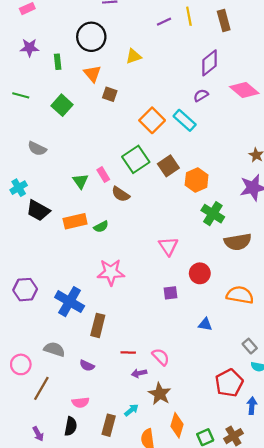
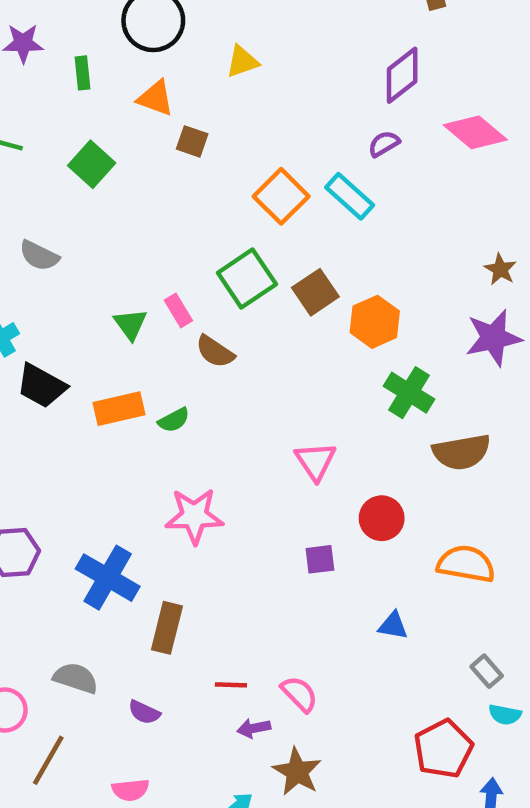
orange triangle: (92, 74) -> (156, 98), turned -30

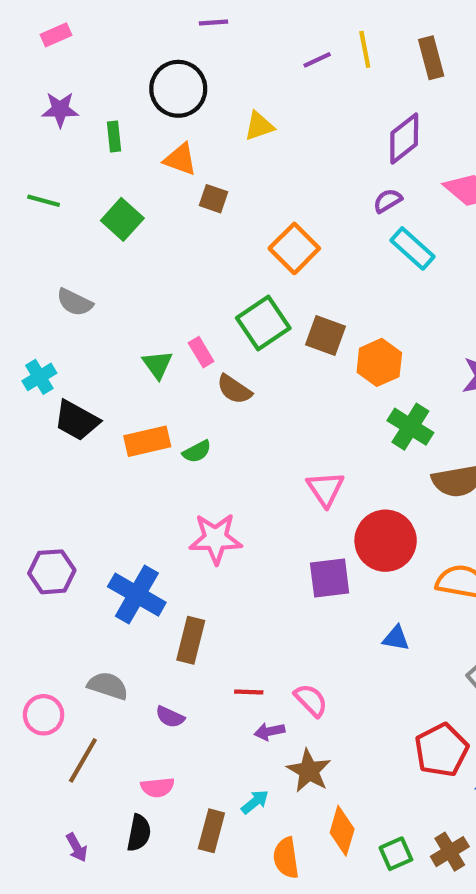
cyan rectangle: (350, 196) -> (412, 248), moved
brown square: (315, 292) -> (325, 335), turned -36
red circle: (382, 518) -> (386, 541), size x1.5
purple square: (320, 559) -> (330, 578), size x1.5

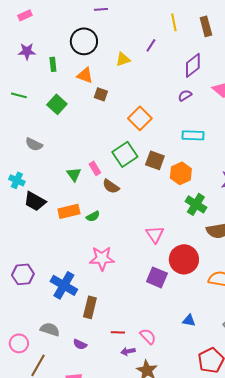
purple line: (317, 60) -> (151, 45), moved, turned -32
cyan rectangle: (412, 248) -> (193, 135), moved, turned -40
cyan cross: (39, 377) -> (17, 180), turned -35
purple square: (330, 578) -> (157, 277), turned 30
blue triangle: (396, 638) -> (189, 320), moved

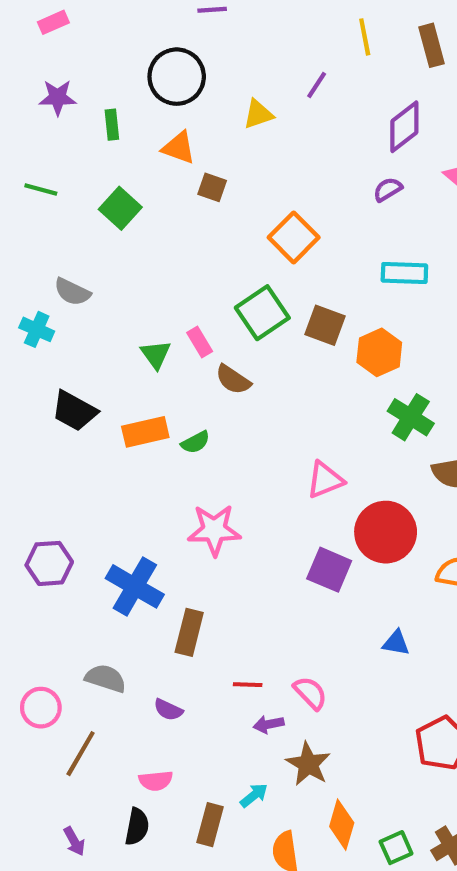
cyan cross: (17, 180) -> (37, 329), moved
pink triangle: (155, 234) -> (325, 480), turned 42
blue triangle: (189, 320) -> (396, 643), moved

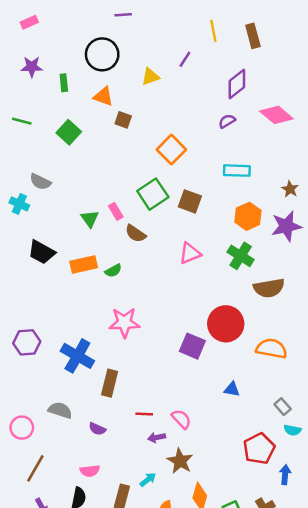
orange hexagon: (379, 352) -> (248, 216), moved
pink triangle: (325, 480) -> (190, 253), moved
brown line: (81, 754) -> (35, 468), moved

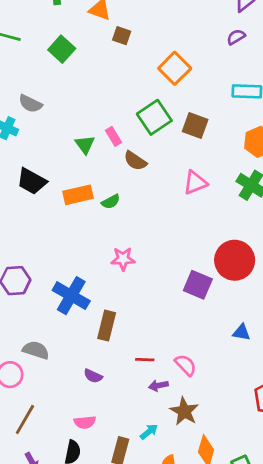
pink star: (124, 323) -> (123, 259), size x0.7
gray semicircle: (60, 410) -> (36, 350), moved

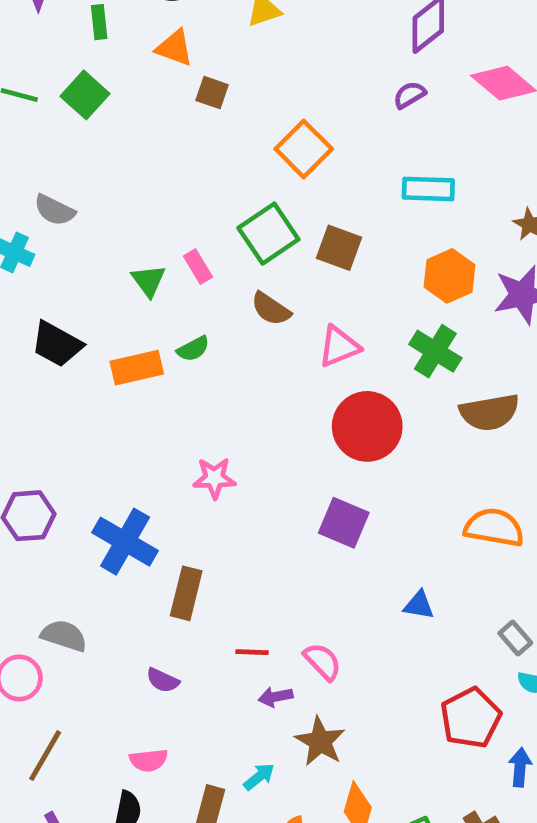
green square: (62, 49) -> (85, 95), moved
brown semicircle: (135, 161) -> (271, 309), moved
green semicircle: (111, 202) -> (193, 349), moved
red circle: (235, 260) -> (367, 426), moved

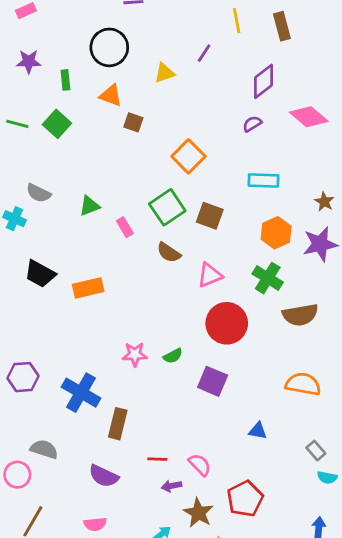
green triangle: (149, 281) -> (89, 206), moved, turned 45
green semicircle: (193, 349) -> (173, 356), moved
purple semicircle: (163, 680) -> (104, 476), size x1.5
red pentagon: (471, 718) -> (245, 499), moved

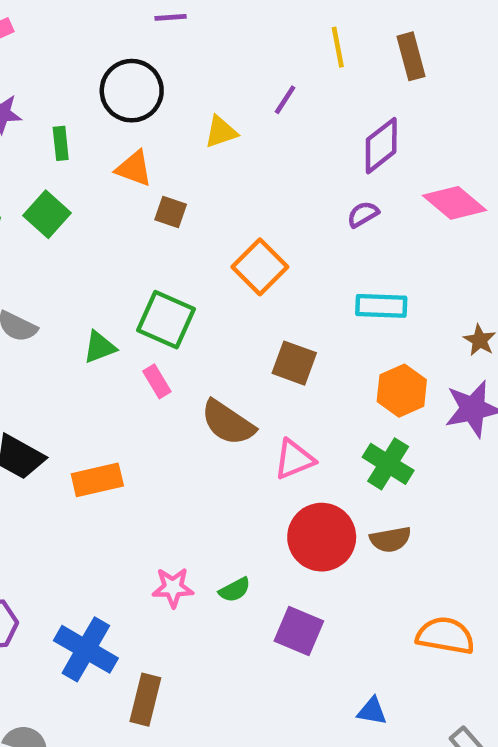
green square: (167, 207) -> (166, 320), moved, turned -32
brown semicircle: (169, 253) -> (228, 423), size x1.4
brown semicircle: (300, 315) -> (390, 539), moved, size x0.7

